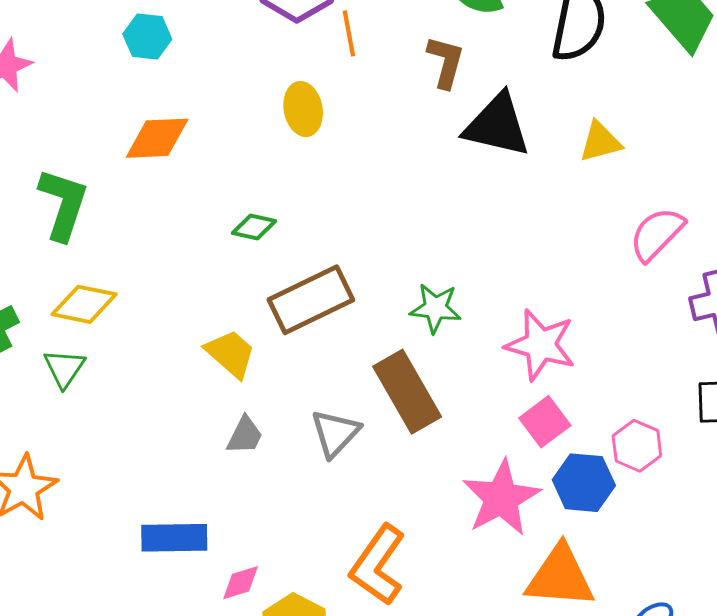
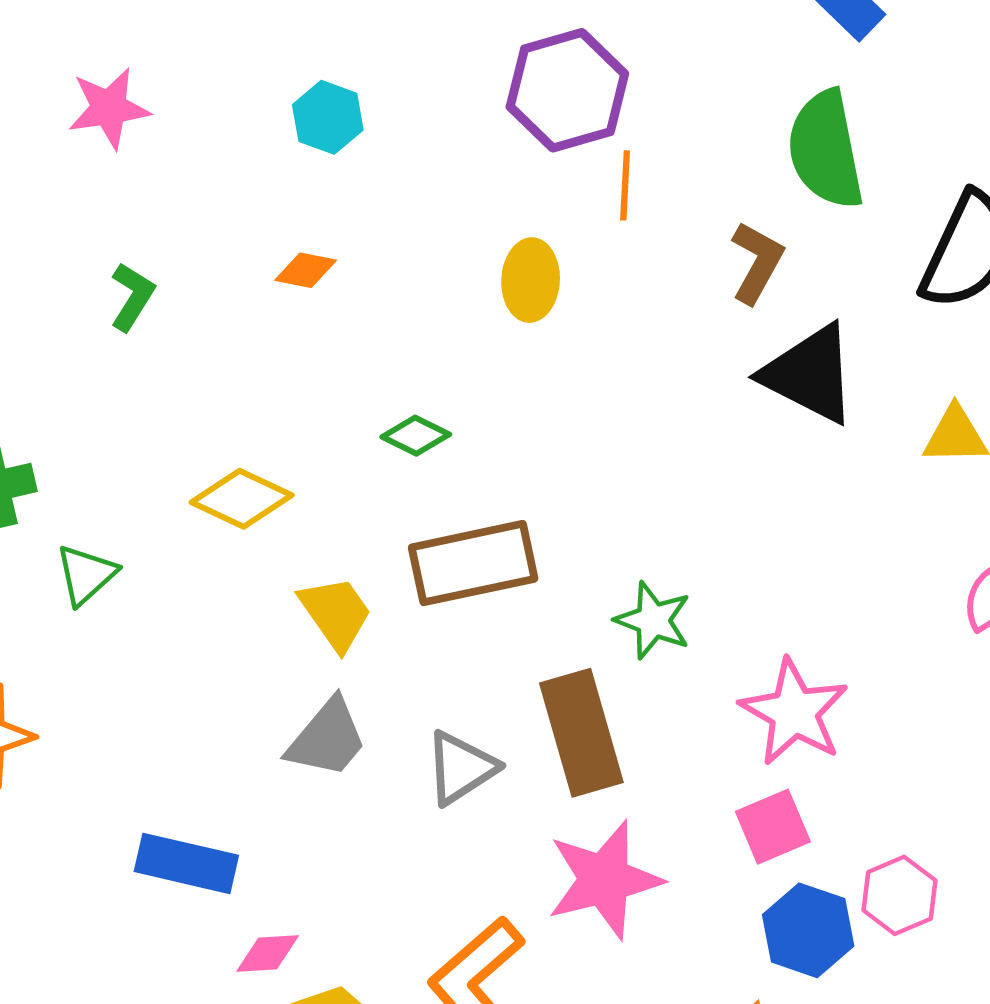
orange diamond: (157, 138) -> (306, 270), size x0.6
green L-shape: (63, 204) -> (132, 297), moved, size x0.6
yellow diamond: (84, 304) -> (242, 499), moved
gray trapezoid: (245, 435) -> (327, 738), size x1.4
pink star: (501, 498) -> (604, 880), moved

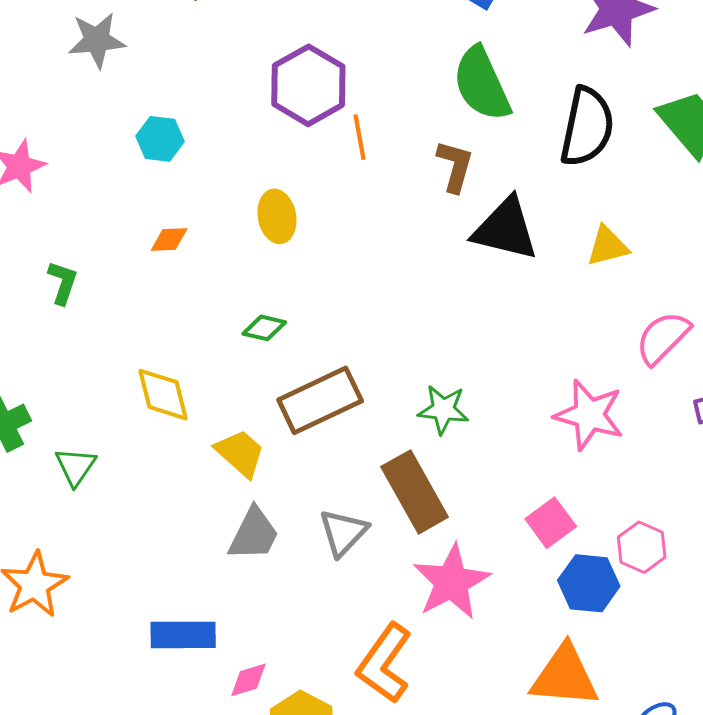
yellow ellipse: (531, 280) -> (277, 216), moved
yellow diamond: (242, 499) -> (163, 395), turned 64
pink star: (794, 712) -> (589, 415), moved

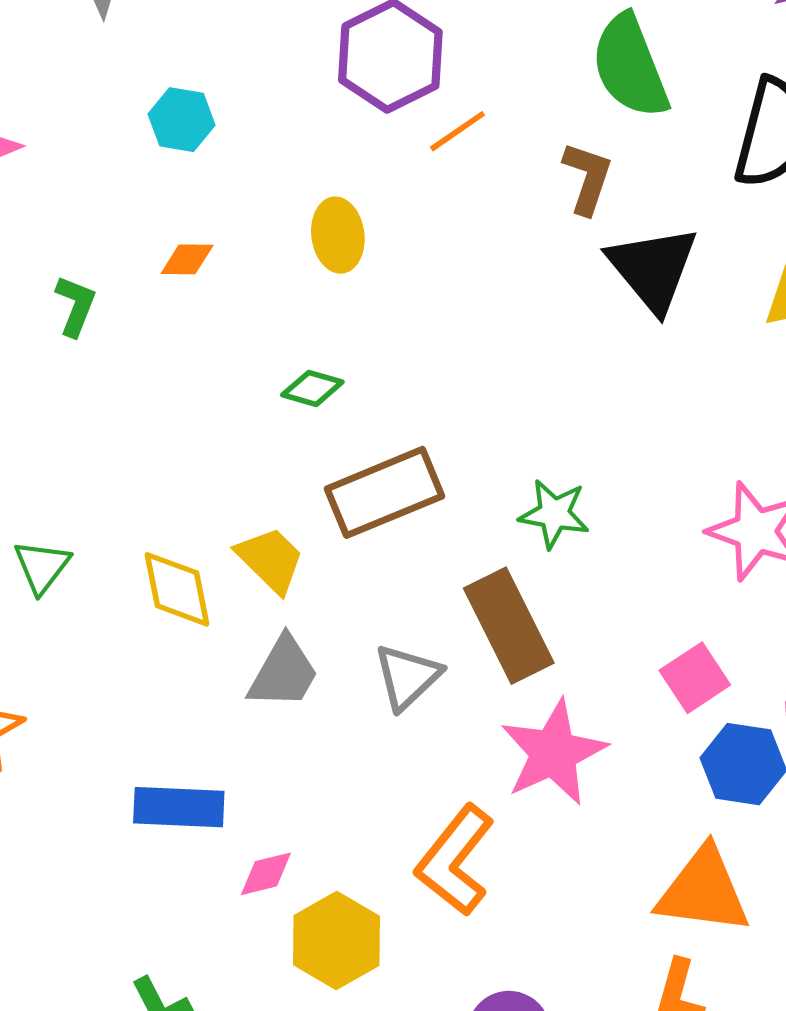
orange line: (359, 137) -> (457, 131), turned 63
black triangle: (506, 229) -> (653, 269), turned 34
green L-shape: (63, 283) -> (75, 306), moved
yellow diamond: (163, 395) -> (177, 589), moved

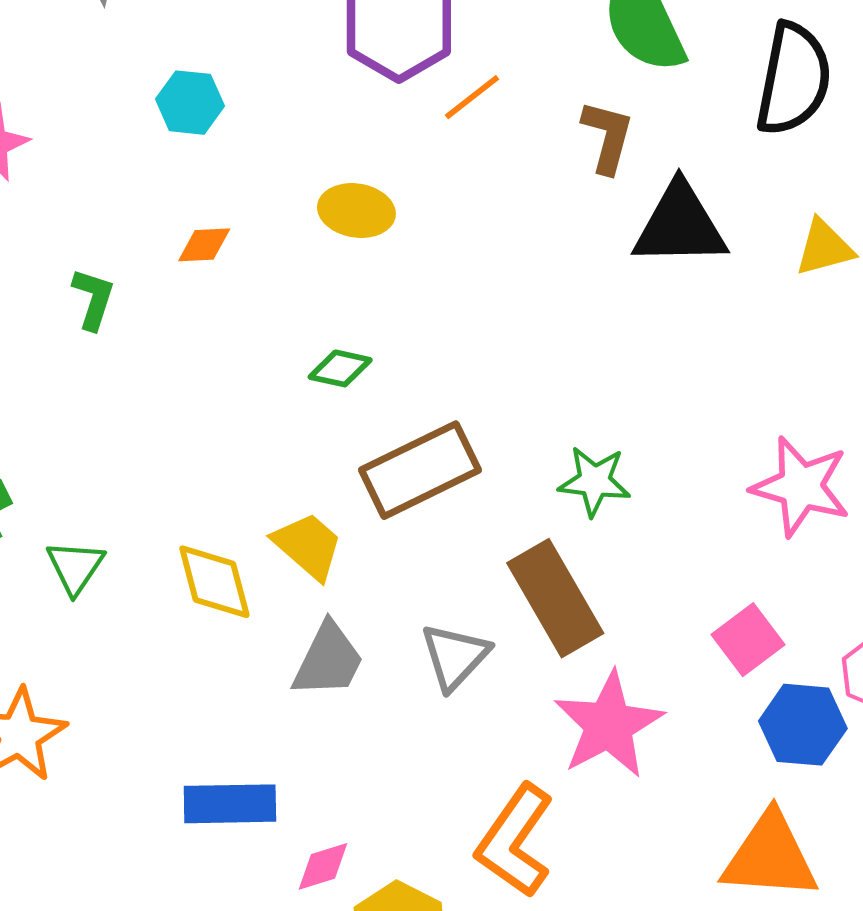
yellow ellipse: (338, 235) -> (356, 211), turned -70
black triangle: (653, 269) -> (680, 225), turned -48

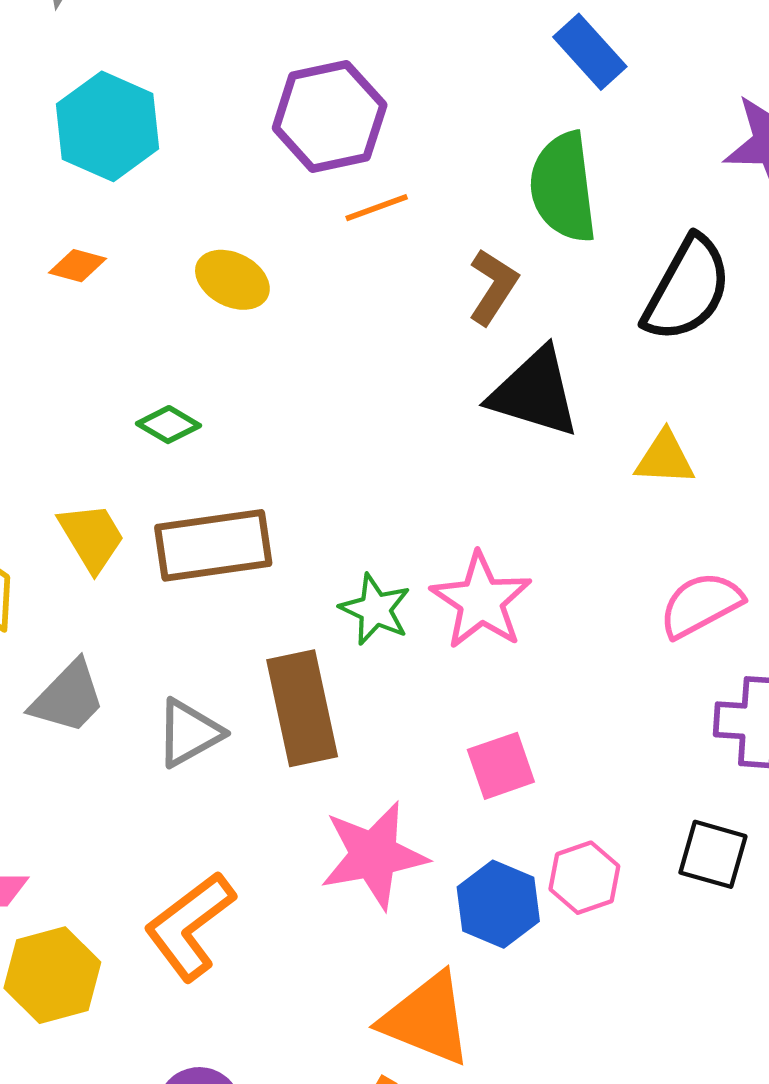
cyan hexagon: (190, 103) -> (108, 126), size x1.6
pink star: (801, 487) -> (481, 601), moved
yellow trapezoid: (308, 546) -> (92, 537), moved
pink square: (748, 640) -> (501, 766), moved
pink star: (609, 725) -> (374, 855), moved

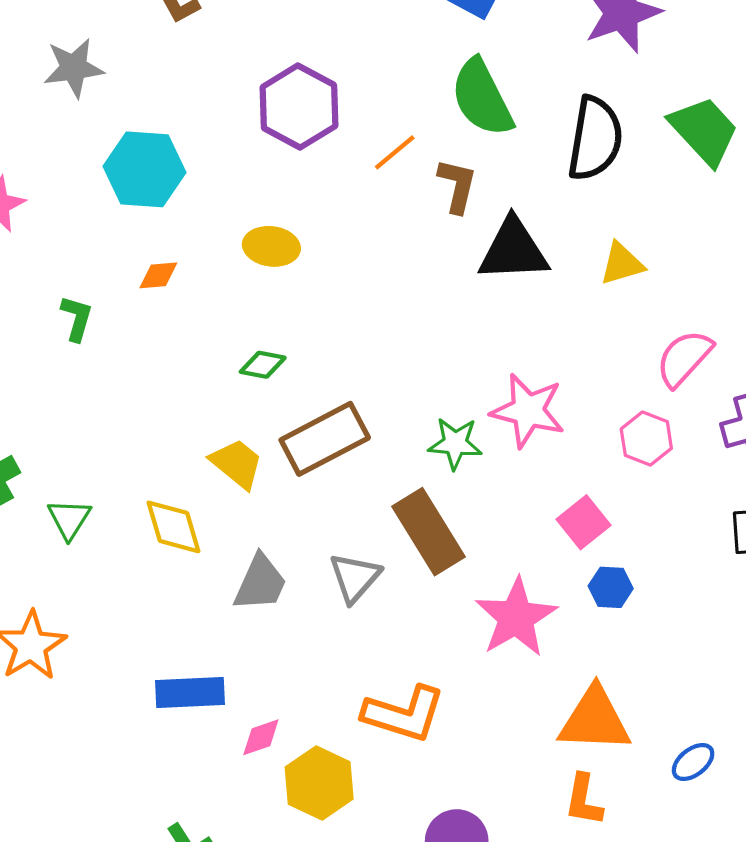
orange line: (377, 208) -> (395, 152), moved
pink hexagon: (584, 878) -> (646, 439), moved
blue hexagon: (498, 904) -> (611, 587), moved, size x0.7
orange L-shape: (190, 926) -> (404, 714), turned -106

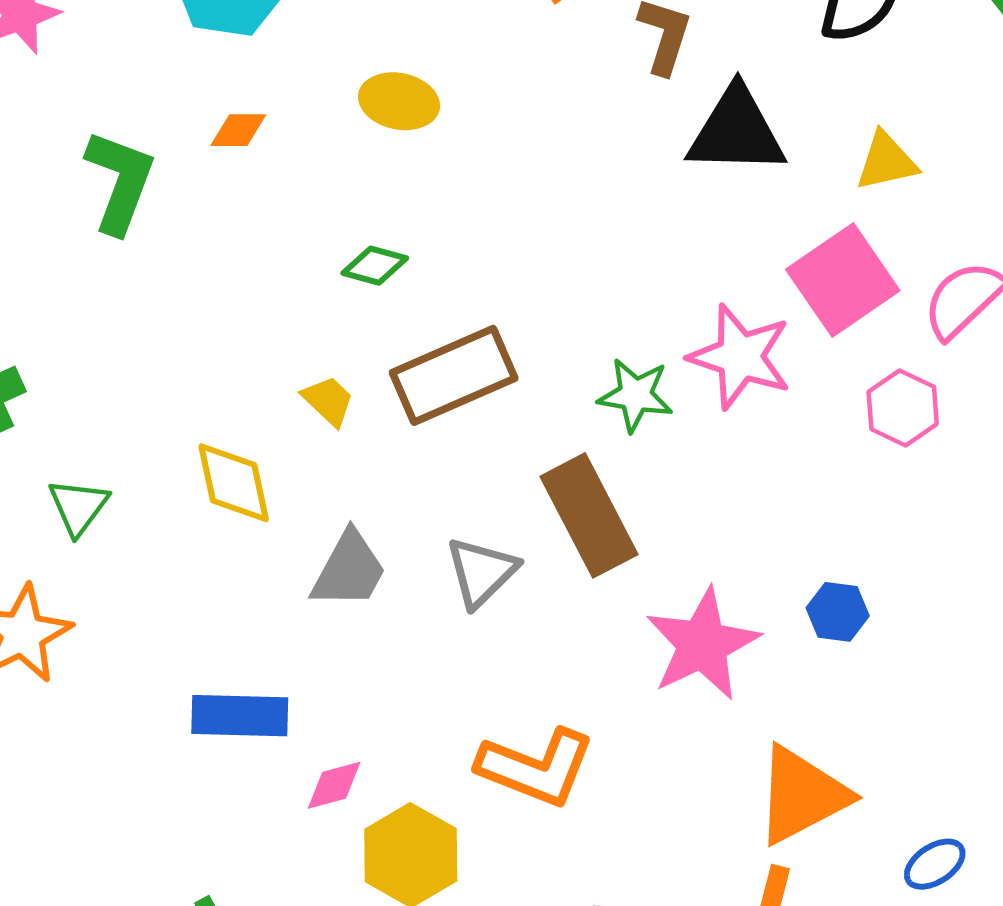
green L-shape: (77, 318) -> (120, 182), size x1.6
yellow trapezoid: (237, 464) -> (328, 401), size x0.7
green triangle: (69, 519) -> (78, 507), moved
pink square: (583, 522) -> (843, 280), moved, size x1.5
orange triangle: (595, 720) -> (802, 795), turned -34

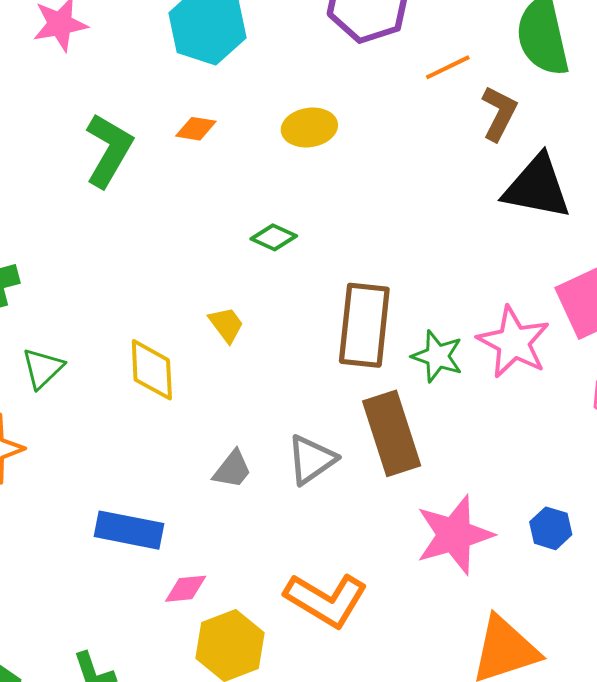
yellow ellipse: (399, 101) -> (309, 127), turned -30
brown rectangle: (454, 375) -> (364, 325), moved, turned -70
gray trapezoid: (349, 570) -> (232, 469), moved, size x0.7

